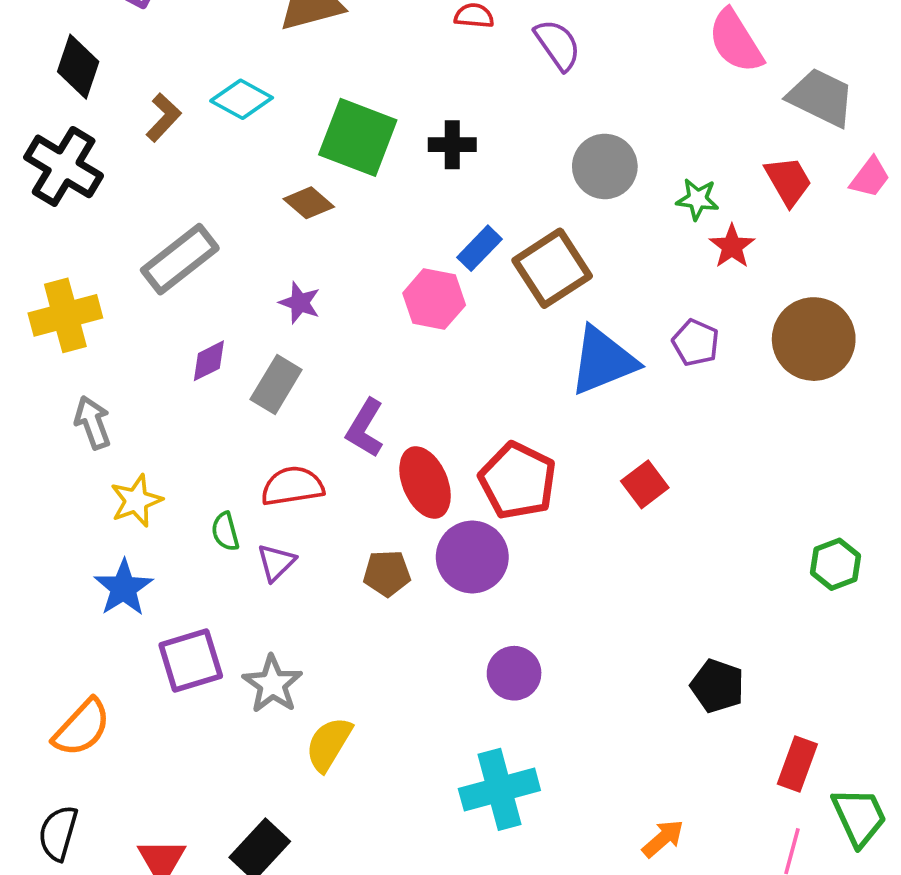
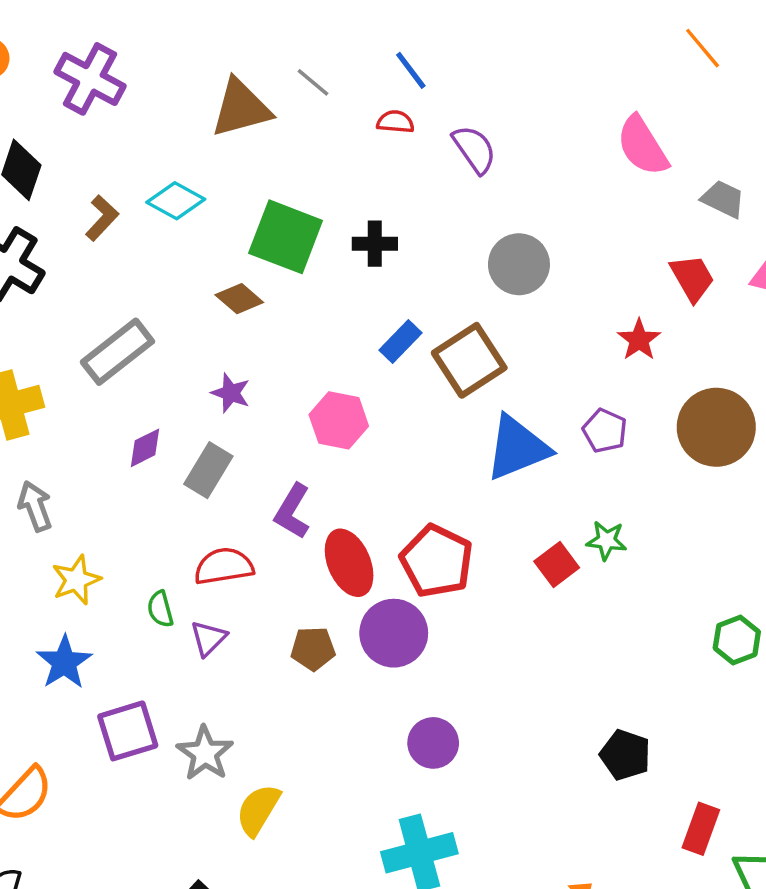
gray trapezoid: (821, 97) -> (723, 199), size x0.7
green star: (697, 199) -> (606, 540), moved
pink hexagon: (434, 299) -> (339, 420), moved

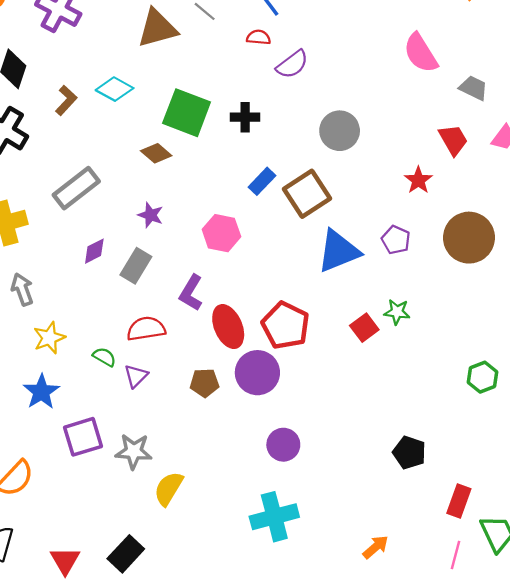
purple semicircle: (474, 149) -> (292, 64), moved, turned 88
green semicircle: (160, 609) -> (104, 357), turned 135
gray star: (205, 753) -> (134, 451), turned -30

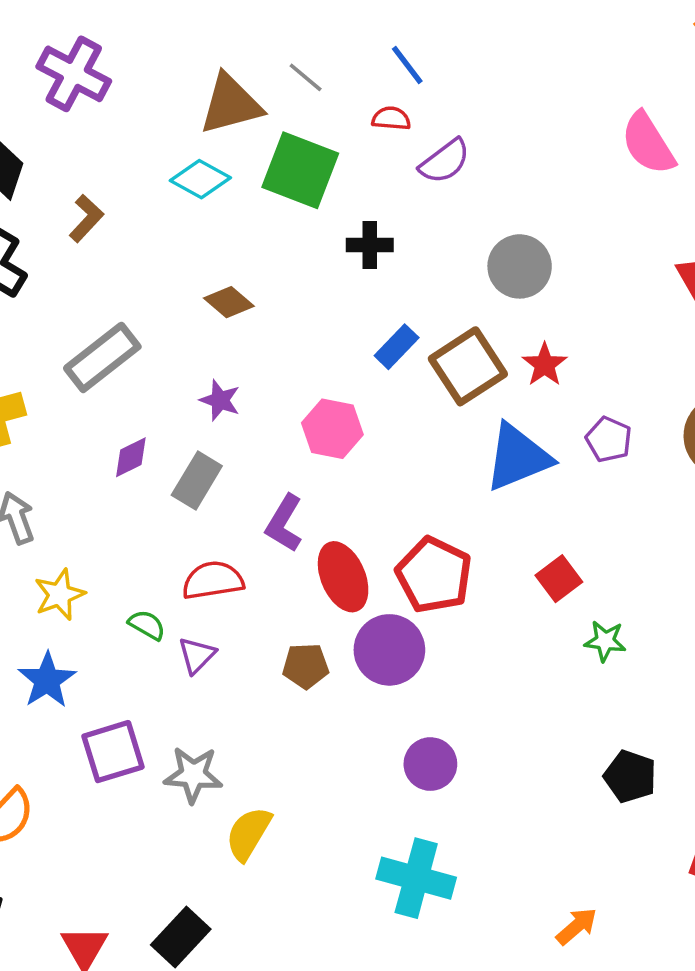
cyan diamond: (115, 89) -> (200, 179), moved
green square: (187, 113) -> (300, 170), moved
red star: (418, 180) -> (545, 365), moved
green star: (397, 312) -> (605, 641), moved
cyan cross: (274, 517) -> (416, 878), turned 30

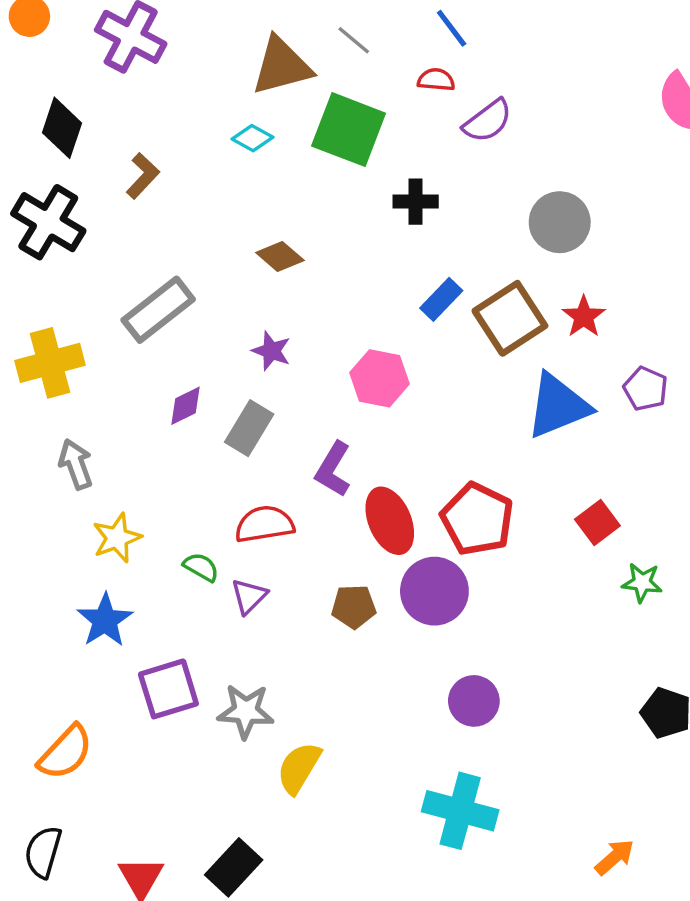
cyan diamond: (200, 179) -> (253, 138), size x0.7

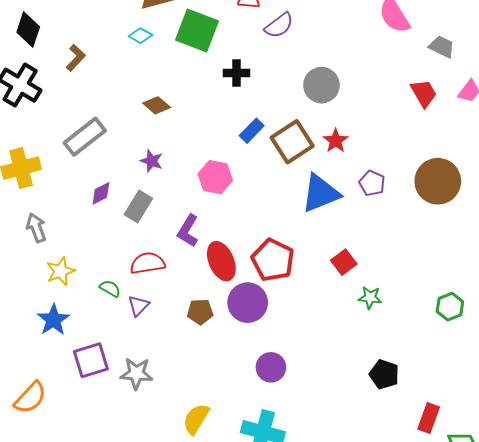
yellow semicircle: (299, 768) -> (196, 419), moved

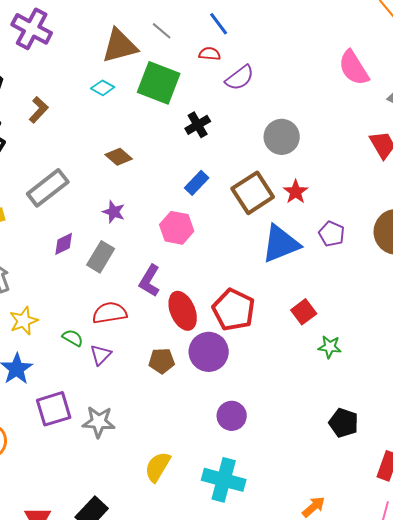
black cross: (237, 73) -> (198, 125), turned -30
blue rectangle: (252, 131) -> (197, 183), moved

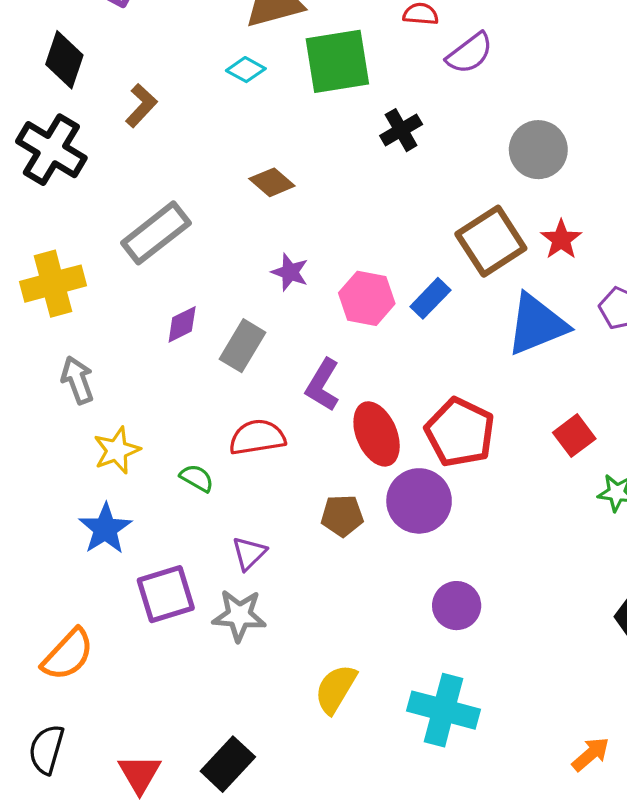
green square: (159, 83) -> (337, 61), turned -30
blue rectangle: (197, 183) -> (430, 298), moved
purple star: (114, 212) -> (290, 272), moved
purple triangle: (101, 355) -> (249, 553), moved

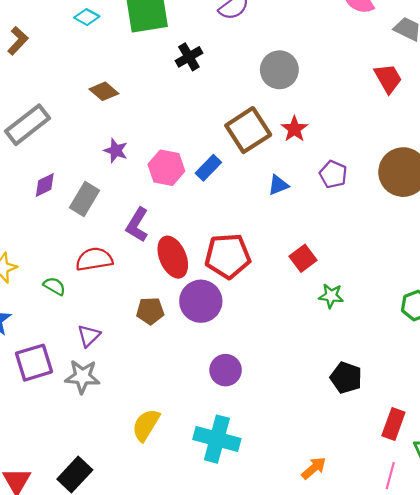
blue triangle: (537, 324) -> (278, 185), size x0.5
red pentagon: (460, 432) -> (228, 256), turned -30

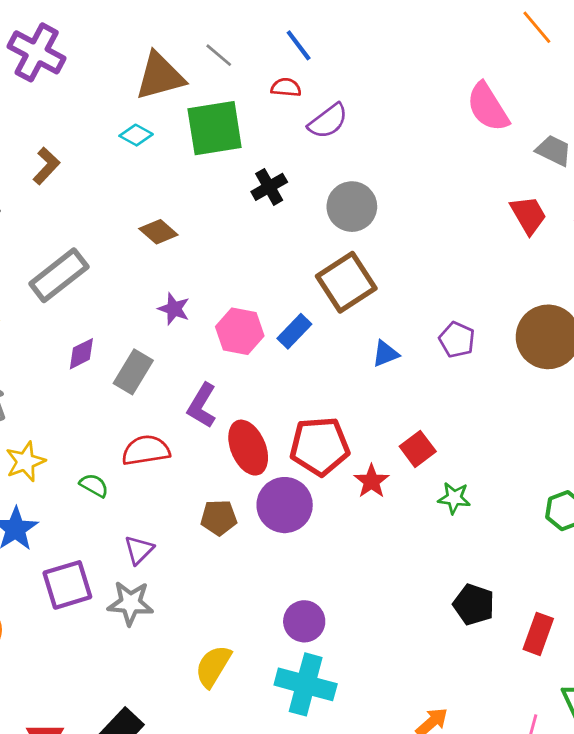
gray circle: (279, 70) -> (352, 207), moved
red star: (294, 129) -> (371, 481), moved
purple circle: (226, 370) -> (304, 621), moved
red rectangle: (393, 424) -> (538, 634), moved

